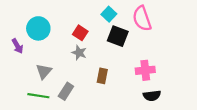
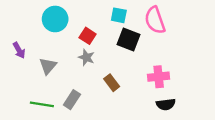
cyan square: (109, 14) -> (119, 15), turned -32
cyan circle: (38, 28) -> (55, 19), moved
gray triangle: (44, 71) -> (48, 66), moved
brown rectangle: (102, 76) -> (112, 83), turned -48

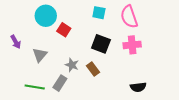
red square: (88, 36) -> (64, 30), moved
black square: (128, 39) -> (101, 44), moved
gray star: (86, 57) -> (72, 65), moved
pink cross: (159, 77) -> (132, 45), moved

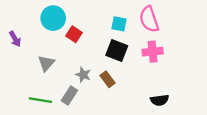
cyan square: (99, 13) -> (119, 24), moved
purple arrow: (16, 42) -> (15, 39), moved

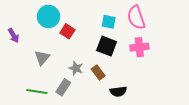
black semicircle: (159, 100) -> (118, 91), moved

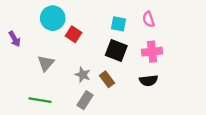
pink semicircle: (136, 18) -> (149, 19), size x0.6
gray rectangle: (63, 87) -> (85, 100), moved
black semicircle: (118, 91) -> (149, 80), moved

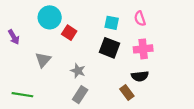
brown rectangle: (107, 79) -> (127, 92), moved
green line: (40, 100) -> (22, 95), moved

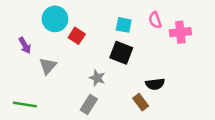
purple arrow: (14, 37) -> (25, 45), moved
pink cross: (143, 49) -> (180, 32), moved
gray star: (78, 71) -> (97, 78), moved

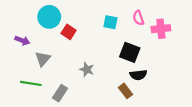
purple arrow: (25, 45) -> (22, 41), turned -40
black square: (121, 53) -> (130, 52), moved
green line: (25, 104) -> (31, 83), moved
gray rectangle: (89, 104) -> (60, 93), moved

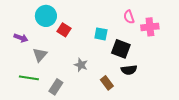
cyan square: (110, 22) -> (101, 34), moved
brown rectangle: (125, 91) -> (107, 83), moved

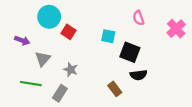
pink cross: (150, 27) -> (176, 29), moved, turned -36
gray star: (81, 65) -> (71, 70), moved

